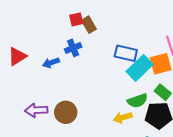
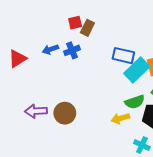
brown rectangle: (89, 25) -> (87, 28), turned 56
blue arrow: (51, 63) -> (50, 49), moved

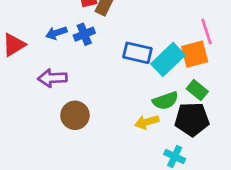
blue rectangle: (123, 56) -> (137, 53), moved
purple arrow: (36, 111) -> (52, 78), moved

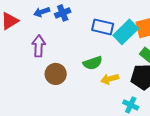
purple arrow: (52, 78) -> (39, 46), turned 95
green semicircle: (165, 101) -> (93, 63), moved

